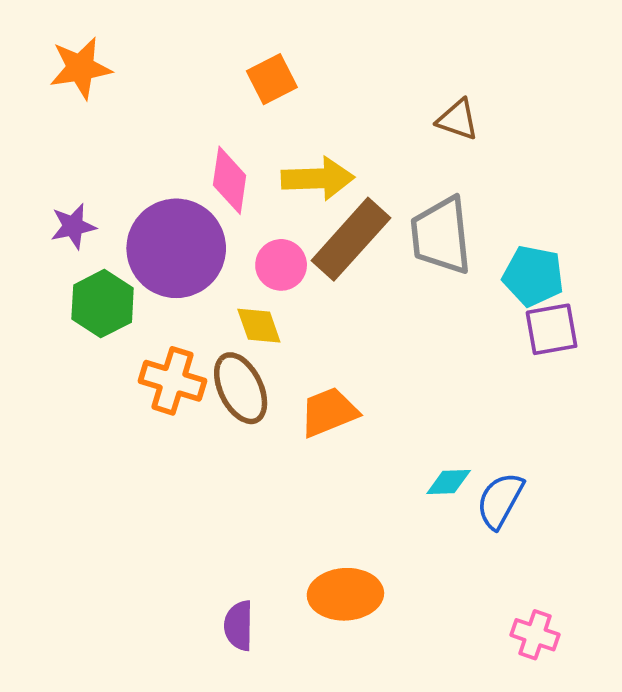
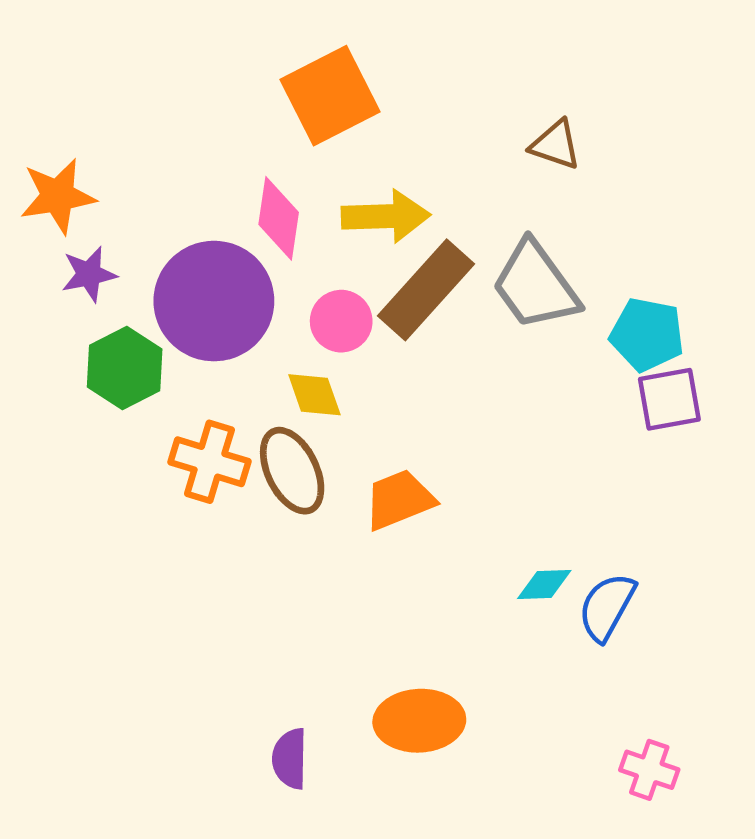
orange star: (80, 68) -> (58, 196), moved
orange square: (272, 79) -> (330, 96), size x1.6
gray trapezoid: (441, 235) -> (535, 285), turned -30

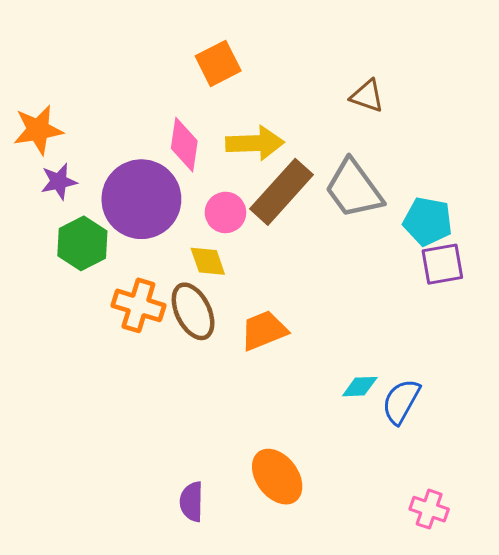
orange square: (330, 96) -> (218, 63), size x0.7
orange ellipse: (419, 721) -> (277, 477), turned 56

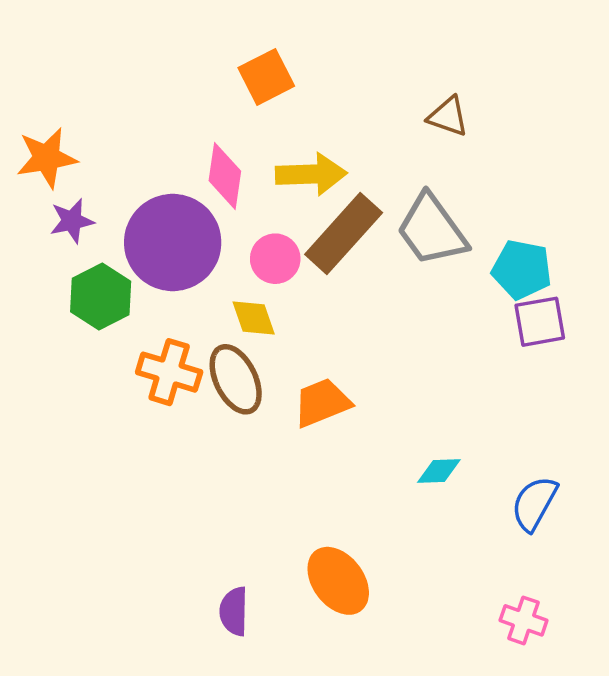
blue semicircle: (401, 401) -> (534, 503), moved

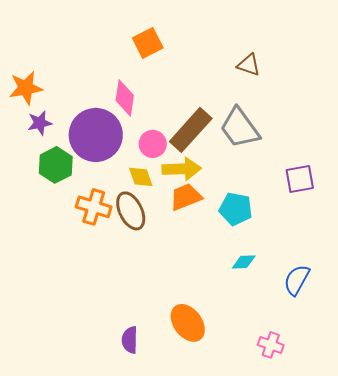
yellow arrow: (311, 174) -> (182, 169), moved
cyan pentagon: (522, 269) -> (236, 209), moved
orange trapezoid: (322, 403) -> (186, 197), moved
pink cross: (524, 620) -> (271, 345), moved

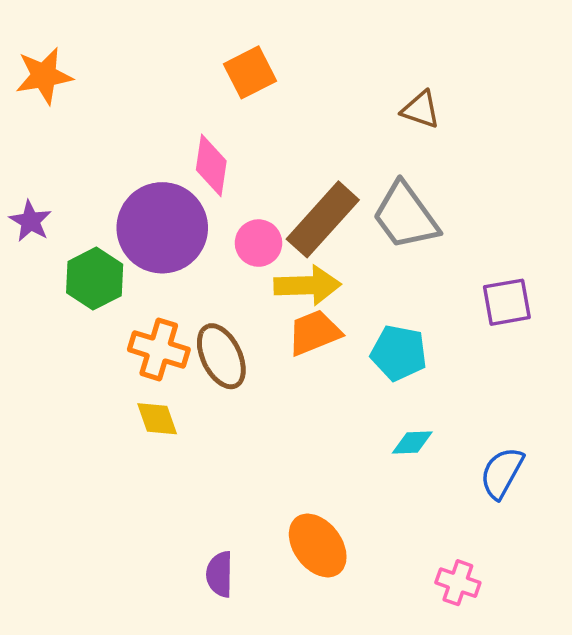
orange star: (26, 88) -> (44, 76), moved
purple star: (40, 123) -> (30, 221), moved, turned -30
yellow diamond: (141, 177) -> (157, 419), moved

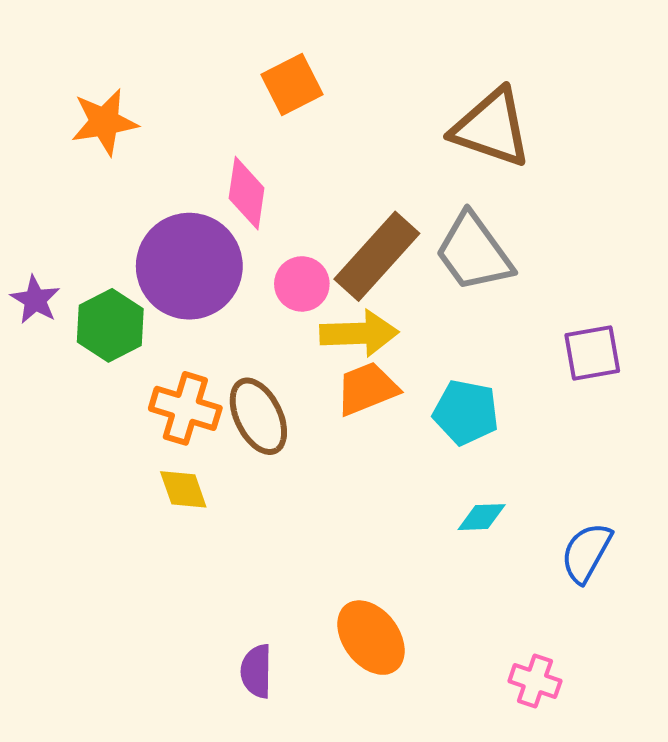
orange star: (44, 76) -> (104, 122), moved
brown triangle: (421, 110) -> (491, 128), size x1.8
purple star: (30, 221) -> (35, 300), moved

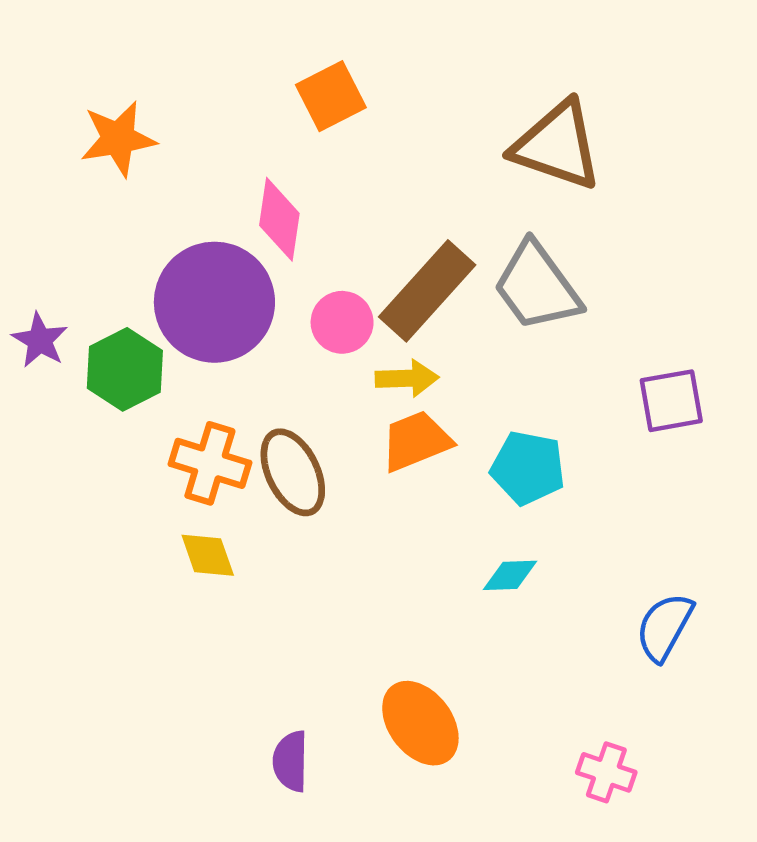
yellow arrow: (359, 333) -> (407, 378), size x0.7
cyan diamond: (482, 517) -> (510, 575), moved

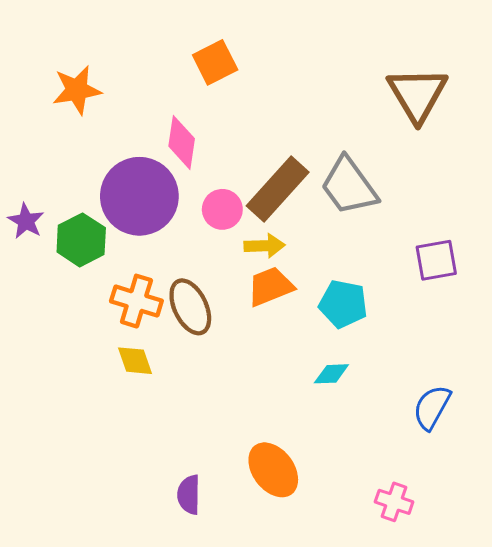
brown triangle: (557, 145) -> (417, 94), moved, turned 40

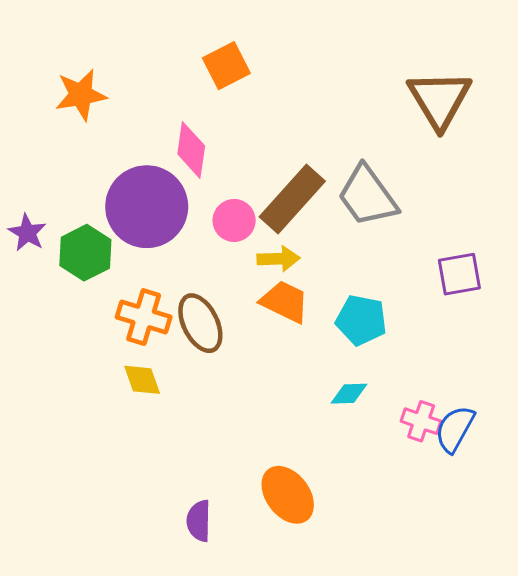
orange trapezoid: (270, 286) -> (285, 302), turned 48
pink cross: (394, 502) -> (421, 421), moved

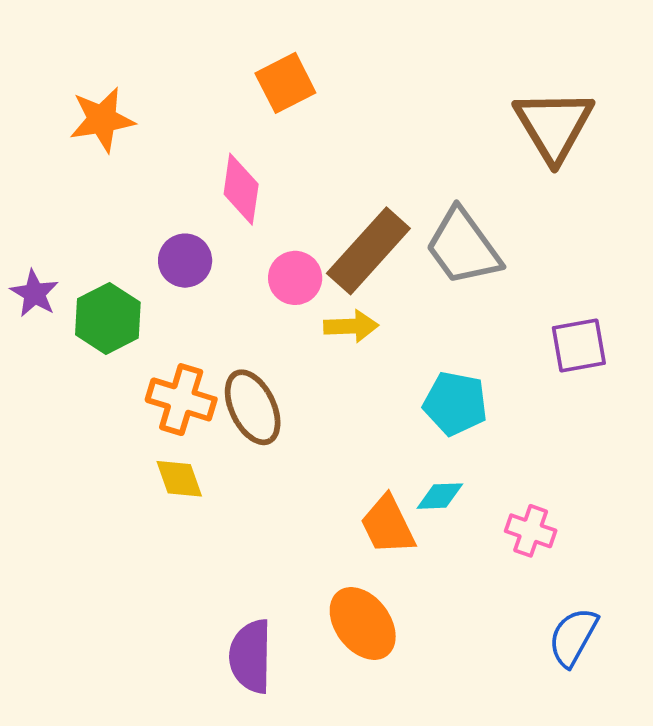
purple circle: (147, 207) -> (185, 261), size x0.5
orange trapezoid: (285, 302) -> (388, 525), moved, turned -142
blue semicircle: (455, 429) -> (573, 637), moved
purple semicircle: (199, 521) -> (251, 656), size x1.4

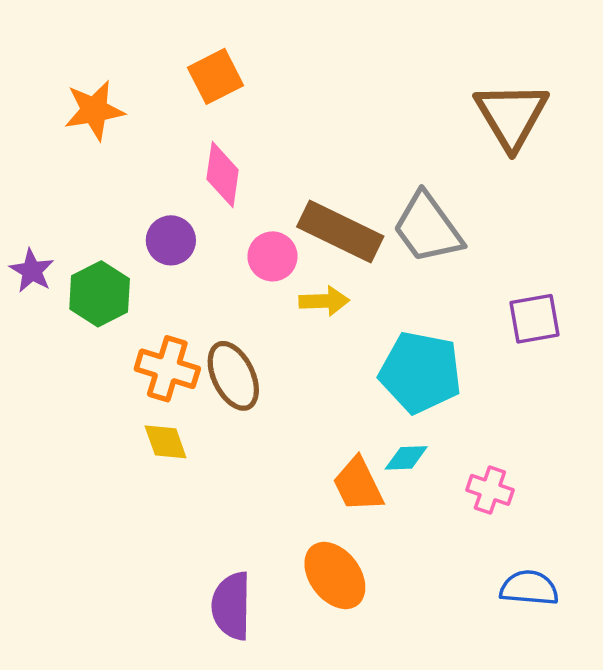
orange square: (285, 83) -> (215, 76), moved
brown rectangle: (368, 251) -> (340, 231), turned 74
cyan pentagon: (455, 403) -> (420, 372), size x1.4
blue semicircle: (573, 637) -> (529, 588), turned 66

